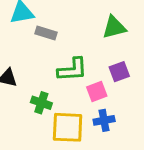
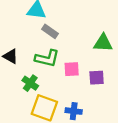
green L-shape: (72, 70) -> (47, 58), moved
pink square: (97, 91) -> (72, 69), moved

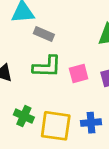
green cross: (30, 83) -> (24, 116), moved

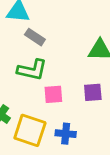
pink square: (79, 73) -> (53, 94), moved

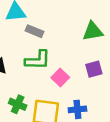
pink square: (53, 94) -> (60, 78), turned -30

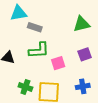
pink square: (60, 78) -> (58, 63), turned 32
blue cross: (77, 109) -> (83, 86), moved

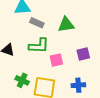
green triangle: (81, 24) -> (66, 25), moved

